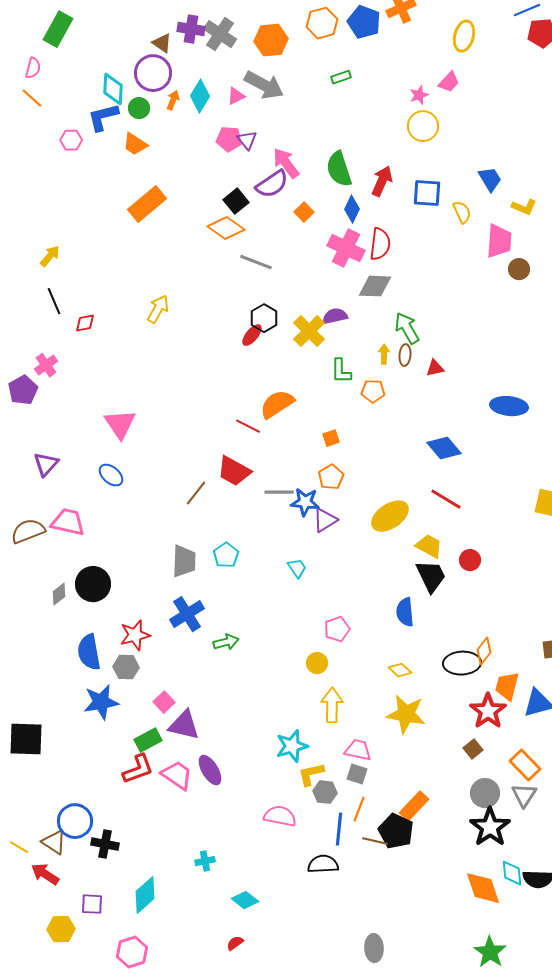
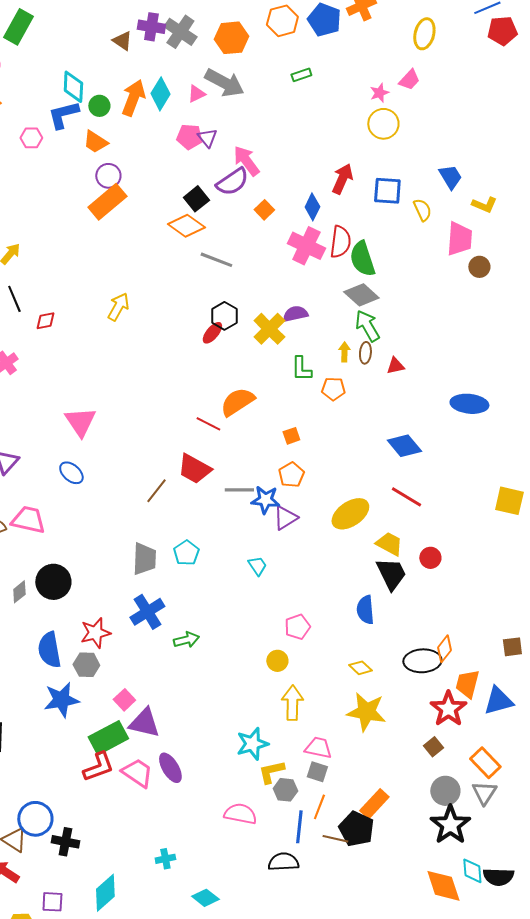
purple circle: (153, 73) -> (108, 176), moved, size x0.7
orange arrow: (173, 100) -> (133, 98), size x1.8
green semicircle: (339, 169) -> (362, 259), moved
gray diamond: (375, 286) -> (361, 295), moved, turned 40
green rectangle: (148, 740) -> (108, 738), size x1.4

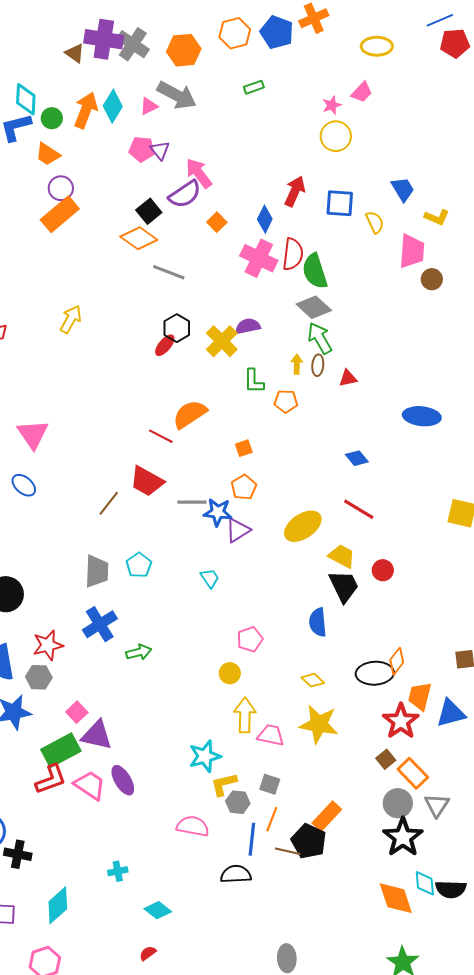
purple cross: (151, 27) -> (104, 39), size x1.4
yellow ellipse: (424, 34) -> (377, 46), turned 76
blue diamond: (404, 446) -> (357, 458), size x0.7
pink trapezoid: (318, 748) -> (271, 735), moved
orange rectangle: (485, 763) -> (413, 773), moved

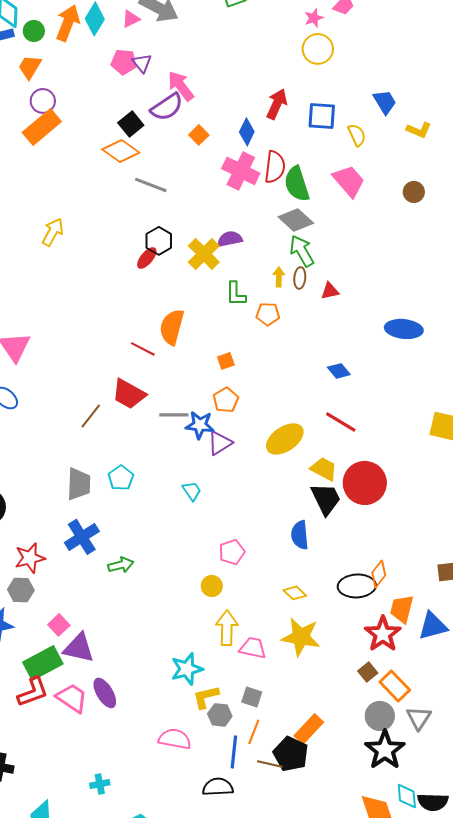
orange trapezoid: (48, 154) -> (30, 67), turned 88
pink trapezoid: (412, 251) -> (349, 181), moved, turned -45
orange semicircle: (190, 414) -> (172, 327), turned -42
red circle: (383, 570) -> (365, 483), size x2.0

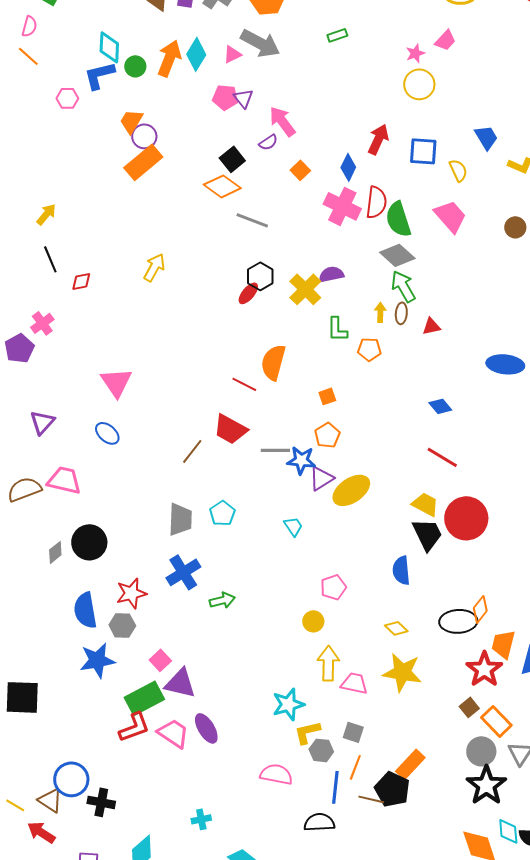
orange trapezoid: (30, 67) -> (131, 121), moved
purple semicircle: (167, 107) -> (268, 142), size x0.6
yellow ellipse: (285, 439) -> (351, 490), moved

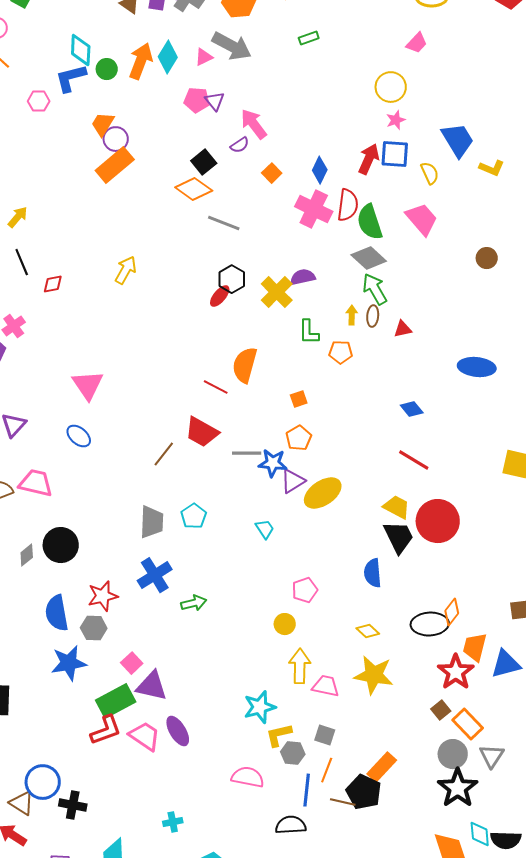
pink star: (415, 53) -> (396, 120), moved
blue trapezoid: (486, 137) -> (458, 140), size x1.4
red arrow: (378, 139) -> (369, 159), moved
brown circle: (515, 227) -> (487, 258), moved

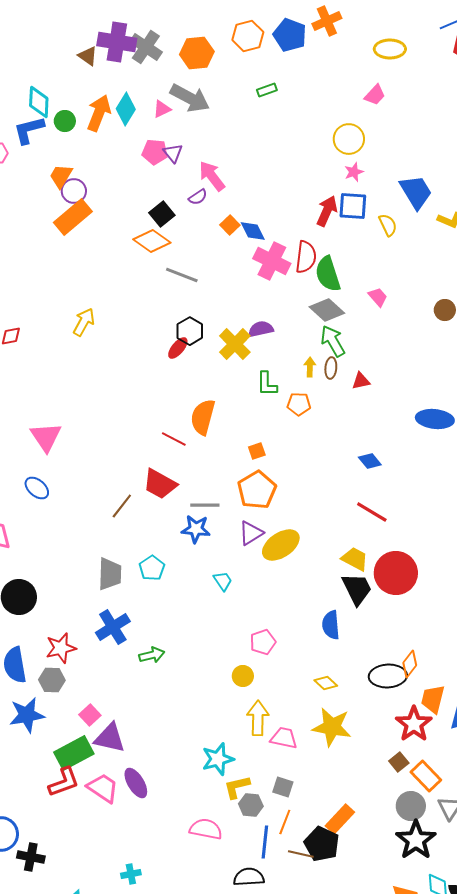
blue diamond: (320, 170) -> (253, 231), moved, turned -52
pink trapezoid: (422, 219) -> (378, 297), moved, size x0.6
orange pentagon: (299, 438) -> (257, 490), size x1.5
blue star: (273, 463) -> (196, 529), moved

